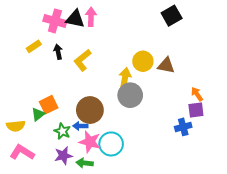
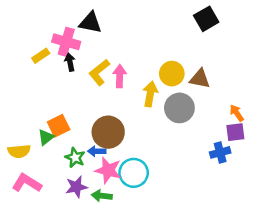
pink arrow: (91, 17) -> (120, 76), moved
pink cross: (55, 21) -> (66, 42), moved
gray circle: (130, 95) -> (179, 108), moved

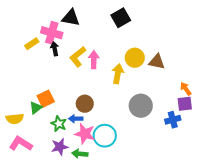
black square: (206, 19) -> (121, 18), moved
gray circle: (179, 108) -> (141, 106), moved
brown circle: (108, 132) -> (85, 104), size x0.7

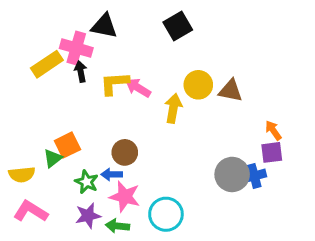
yellow rectangle: (32, 44) -> (47, 64), size x1.5
yellow L-shape: (78, 57) -> (114, 83), turned 35
pink arrow: (94, 60) -> (138, 88), turned -60
gray circle: (141, 106) -> (232, 174), moved
cyan circle: (105, 136) -> (166, 214), moved

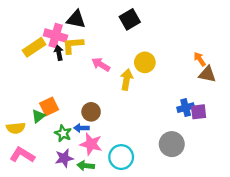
yellow L-shape: (114, 83) -> (73, 45), moved
brown triangle: (231, 91) -> (207, 74), moved
orange arrow: (273, 130) -> (200, 59), moved
gray circle: (232, 174) -> (172, 144), moved
blue cross: (254, 176) -> (186, 108), moved

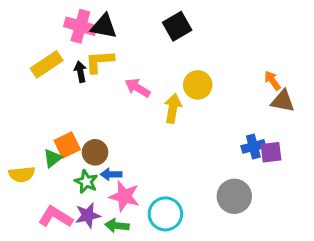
pink cross: (56, 35) -> (80, 26), moved
brown circle: (91, 112) -> (95, 152), moved
pink L-shape: (22, 155) -> (55, 217), moved

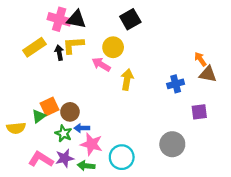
yellow circle: (198, 85) -> (113, 47), moved
blue cross: (253, 146) -> (176, 84), moved

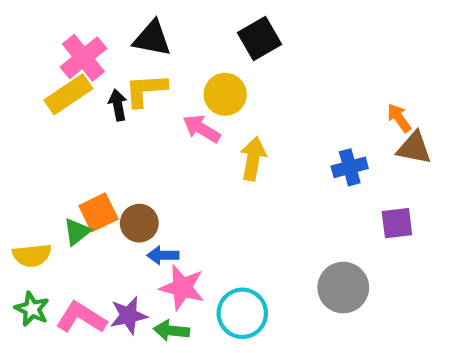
pink cross: (59, 19) -> (83, 58), moved, turned 35
green star: (64, 133) -> (32, 309), moved

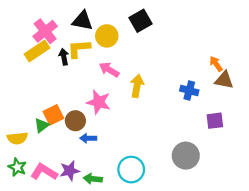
yellow circle: (225, 94) -> (107, 36), moved
blue cross: (350, 167) -> (189, 91), turned 30
pink star: (182, 288) -> (99, 102), moved

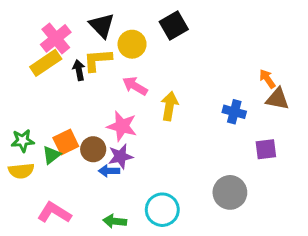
black triangle: (82, 21) -> (102, 25), turned 35
green star: (17, 167) -> (23, 141), moved, turned -30
purple star: (70, 171) -> (121, 156), moved

